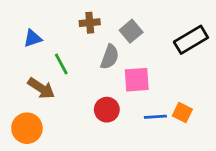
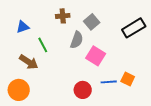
pink square: (137, 80) -> (96, 56), turned 36
red circle: (107, 110) -> (83, 90), moved

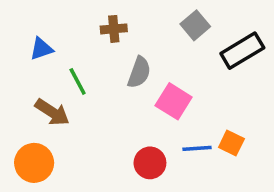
gray square: (92, 22) -> (195, 25), moved

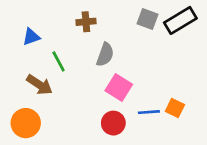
gray square: (195, 25) -> (148, 19), turned -30
black rectangle: (242, 51) -> (180, 20), moved
pink square: (174, 101) -> (119, 87), moved

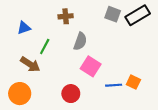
green line: (59, 61) -> (45, 47), turned 56
red circle: (113, 123) -> (71, 94), moved

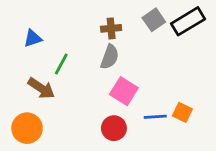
gray square: (113, 14) -> (154, 20), turned 35
brown cross: (66, 16) -> (111, 28), moved
red circle: (71, 94) -> (114, 128), moved

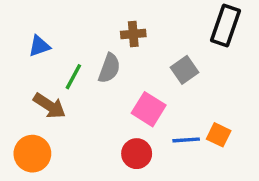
gray square: (154, 20) -> (184, 70), moved
black rectangle: (188, 21) -> (225, 25), turned -40
gray semicircle: (110, 57) -> (109, 68), moved

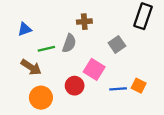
green line: (73, 77) -> (46, 49), turned 49
orange circle: (32, 154) -> (41, 98), moved
red circle: (137, 154) -> (75, 86), moved

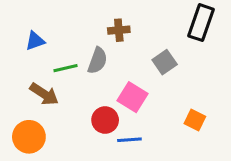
blue line: (118, 89) -> (129, 140), moved
orange circle: (41, 98) -> (29, 137), moved

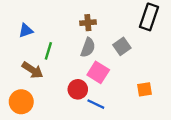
gray semicircle: (97, 61) -> (88, 47), moved
green line: (65, 68) -> (48, 51), turned -60
orange square: (195, 120) -> (144, 89), turned -35
blue line: (129, 140) -> (96, 104), turned 30

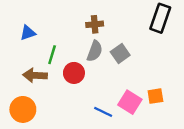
gray square: (122, 46) -> (120, 53), moved
brown arrow: (33, 70) -> (35, 75), turned 150
pink square: (98, 72) -> (130, 102), moved
red circle: (78, 89) -> (74, 73), moved

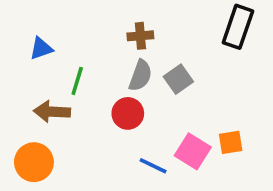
red circle: (74, 73) -> (128, 113), moved

